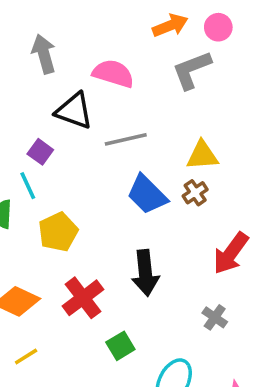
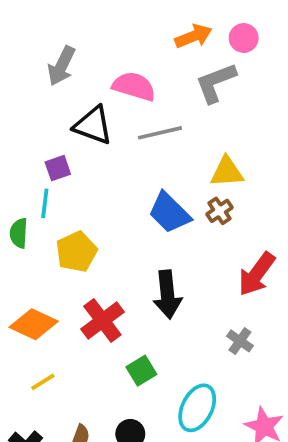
gray arrow: (44, 54) -> (62, 66), turned -138
gray line: (126, 139) -> (160, 133), moved
purple square: (40, 152) -> (58, 168), turned 35
cyan line: (28, 186) -> (45, 203), turned 32

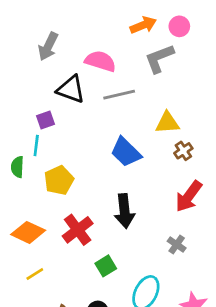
brown cross: (219, 211) -> (183, 151), moved

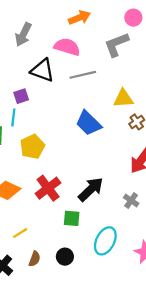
orange arrow: (143, 25) -> (79, 18), moved
black arrow: (124, 211) -> (91, 189), moved, turned -128
green square: (106, 266) -> (72, 218), turned 36
yellow line: (35, 274) -> (20, 233), moved

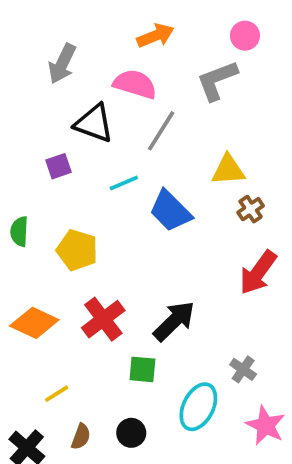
gray line: (83, 75) -> (161, 131), turned -45
cyan line: (13, 117) -> (124, 183), moved, turned 60
yellow pentagon: (32, 147) -> (77, 250), turned -30
gray cross: (131, 200) -> (243, 369), moved

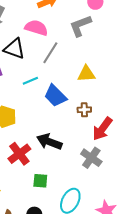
brown cross: (251, 209) -> (84, 110), moved, turned 32
black arrow: (174, 321) -> (49, 142), moved, turned -115
gray cross: (243, 369) -> (91, 158), moved, size x1.5

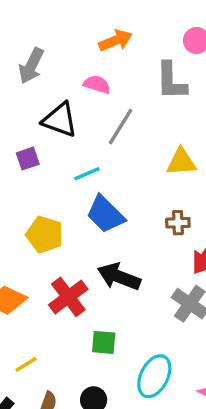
gray L-shape: (80, 26) -> (171, 81), turned -70
pink semicircle: (36, 28) -> (97, 84), size x0.7
blue trapezoid: (55, 96) -> (105, 214), moved

